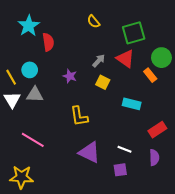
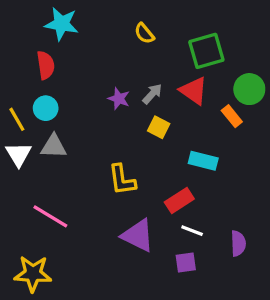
cyan star: (29, 26) -> (62, 24), moved, turned -30
red semicircle: (48, 42) -> (46, 65), moved
purple star: (70, 76) -> (119, 99), moved
red rectangle: (157, 130) -> (179, 200), moved

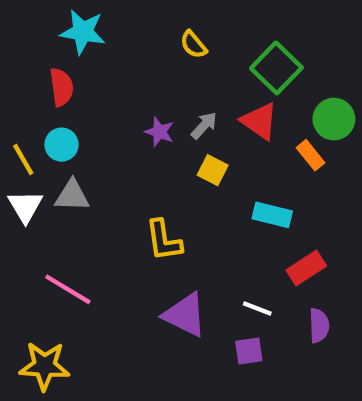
green square: (206, 51) -> (276, 68), turned -30
red rectangle: (179, 200) -> (306, 268), moved

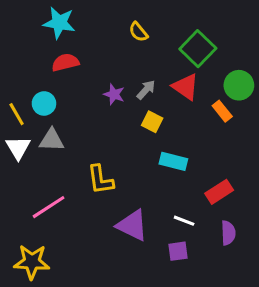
red semicircle: (61, 87) -> (65, 62), moved, turned -96
cyan rectangle: (272, 215) -> (173, 161), moved
yellow L-shape: (164, 240) -> (100, 180), moved
pink line: (68, 289) -> (49, 207), turned -64

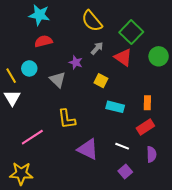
yellow semicircle: (138, 32) -> (92, 21), size x1.6
gray arrow: (146, 90) -> (97, 48), moved
orange rectangle: (222, 111) -> (147, 103), moved, turned 40
gray triangle: (52, 140) -> (58, 80), moved, turned 42
purple square: (178, 251) -> (125, 171), moved, turned -32

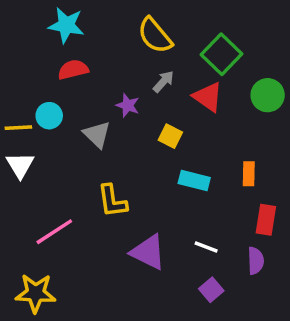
yellow line: (11, 76) -> (18, 128), turned -63
red rectangle: (145, 127) -> (266, 220), moved, turned -48

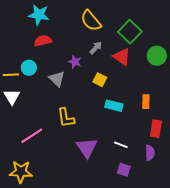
purple triangle: (148, 252) -> (87, 148), turned 30
purple square: (211, 290) -> (124, 170), turned -32

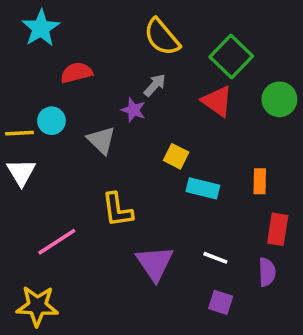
cyan star: (39, 15) -> (41, 28), moved, turned 30
gray arrow: (96, 48) -> (155, 85), moved
yellow square: (100, 80) -> (176, 156), moved

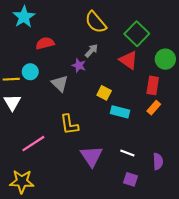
orange rectangle: (260, 181) -> (154, 108), turned 40
red rectangle: (278, 229) -> (153, 85), moved

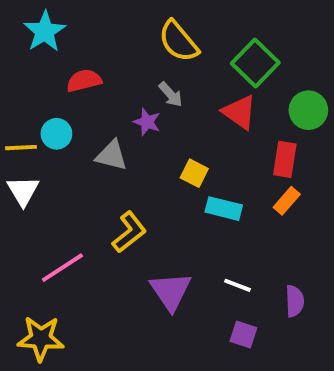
gray arrow: (91, 51) -> (171, 94), turned 96
gray triangle: (60, 83) -> (112, 155), turned -30
yellow L-shape: (69, 125) -> (129, 232), turned -120

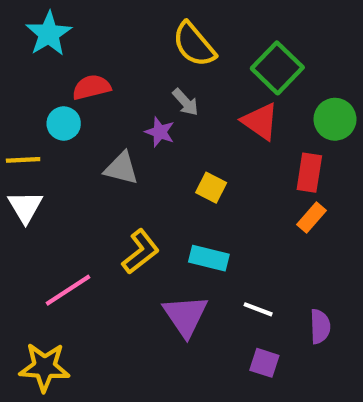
cyan circle: (56, 134) -> (64, 123), moved
cyan rectangle: (224, 209) -> (209, 258), moved

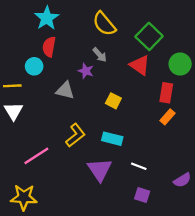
cyan star: (49, 34) -> (47, 18), moved
red semicircle: (91, 87) -> (49, 47), turned -66
purple semicircle: (320, 326) -> (182, 180), moved, turned 60

